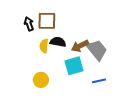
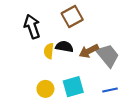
brown square: (47, 21) -> (72, 16), moved, turned -30
black arrow: (29, 24) -> (32, 27), size x1.5
cyan square: (74, 66) -> (73, 87), moved

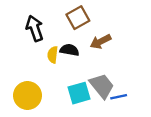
brown arrow: (89, 51) -> (101, 42), moved
gray trapezoid: (108, 55) -> (102, 86), moved
yellow circle: (45, 89) -> (27, 95), moved, size x1.5

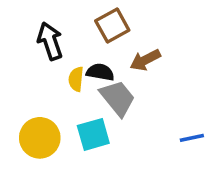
gray trapezoid: (102, 86) -> (118, 98), moved
cyan square: (79, 93) -> (93, 134), moved
blue line: (119, 97) -> (192, 138), moved

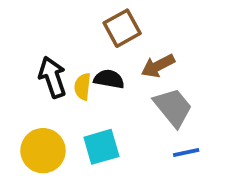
black arrow: (50, 41) -> (52, 77), moved
gray trapezoid: (118, 98) -> (173, 107), moved
blue line: (192, 138) -> (186, 153), moved

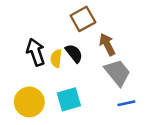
brown arrow: (158, 66) -> (107, 44), turned 90
black semicircle: (109, 79) -> (74, 53), turned 42

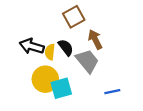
black arrow: (36, 52) -> (32, 46), turned -55
gray trapezoid: (117, 73) -> (87, 61), moved
yellow circle: (29, 102) -> (45, 79), moved

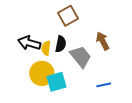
brown arrow: (95, 39) -> (103, 41), moved
black semicircle: (66, 47) -> (61, 44), turned 49

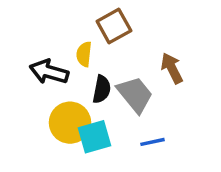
black semicircle: (61, 44) -> (102, 89), moved
yellow semicircle: (46, 48) -> (84, 54), moved
blue line: (104, 85) -> (153, 142), moved

